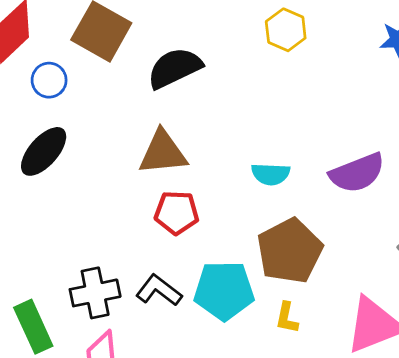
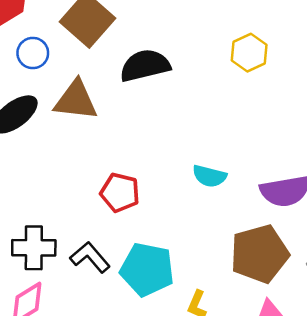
brown triangle: (163, 152) -> (76, 100), moved
brown pentagon: (290, 251) -> (260, 254), moved

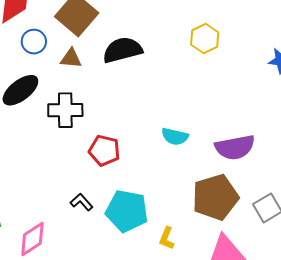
brown triangle: (76, 100) -> (71, 58), moved, size x0.6
black cross: (34, 248) -> (65, 110), moved
black L-shape: (90, 257) -> (82, 202), size x0.7

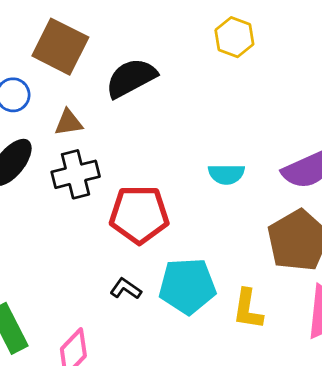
brown triangle: (71, 58) -> (69, 123), moved
red pentagon: (104, 151) -> (139, 215), size x1.4
yellow L-shape: (167, 238) -> (248, 309), size x1.4

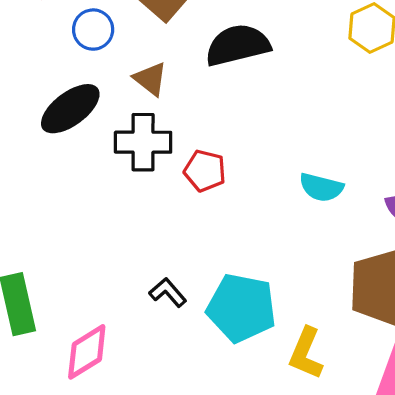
brown triangle: (69, 123) -> (150, 79), turned 32
red pentagon: (139, 215) -> (205, 171), moved, size x0.6

